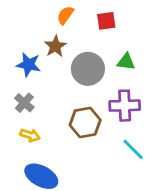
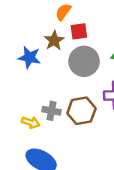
red square: (106, 21) -> (79, 31), moved
gray cross: (24, 103) -> (51, 111), moved, turned -30

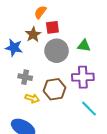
gray cross: (51, 111) -> (25, 77), moved
yellow arrow: (31, 122) -> (32, 98), moved

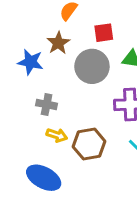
red square: (52, 27) -> (104, 33), moved
brown hexagon: (55, 89) -> (89, 144), moved

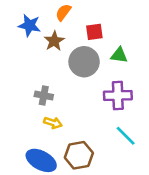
blue star: (30, 62) -> (29, 25), moved
brown hexagon: (89, 144) -> (79, 155), moved

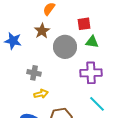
blue star: (29, 25) -> (13, 41), moved
red square: (94, 32) -> (84, 24), moved
yellow arrow: (53, 123) -> (41, 94), turned -32

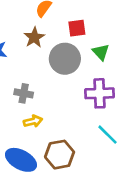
red square: (84, 24) -> (77, 28), moved
green triangle: (92, 42) -> (101, 52), turned 40

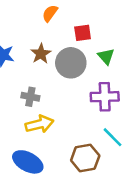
brown star: (34, 37) -> (41, 54), moved
yellow arrow: (33, 121) -> (40, 124), size x1.5
brown hexagon: (60, 155) -> (85, 158), moved

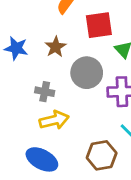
red square: (83, 33) -> (99, 25), size x1.5
gray circle: (71, 63) -> (87, 73), moved

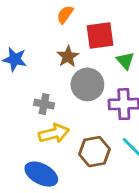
brown star: (55, 47) -> (68, 56), moved
brown hexagon: (102, 155) -> (94, 152), moved

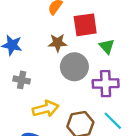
brown star: (68, 56) -> (58, 43), turned 30
gray cross: (44, 104) -> (22, 80), moved

